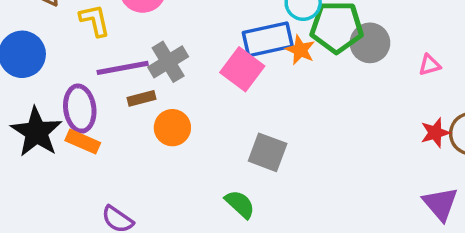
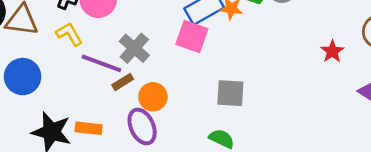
purple line: (123, 68) -> (101, 63), turned 48
purple ellipse: (80, 109) -> (142, 126), moved
red star: (435, 133) -> (332, 51), moved

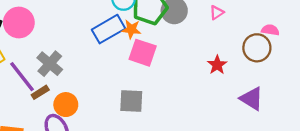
pink square: (192, 37) -> (143, 53), moved
purple line: (101, 63) -> (22, 77), turned 32

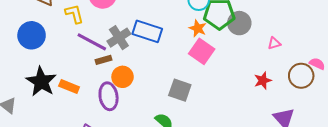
pink triangle: (217, 13) -> (274, 43), moved
blue rectangle: (109, 29) -> (147, 31), moved, turned 32
purple line: (22, 77) -> (92, 42), turned -40

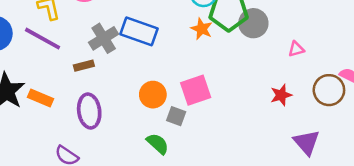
purple line: (92, 42) -> (42, 39), moved
pink square: (202, 51) -> (196, 90), moved, turned 35
orange circle: (123, 77) -> (153, 95), moved
gray square: (180, 90) -> (176, 116), moved, size x0.7

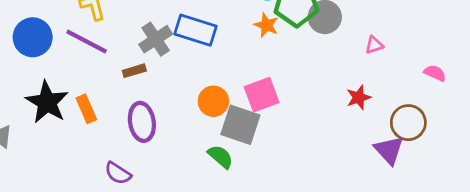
brown circle: (329, 90) -> (408, 123), moved
orange rectangle: (40, 98) -> (86, 109), turned 45
gray square: (176, 116) -> (240, 125), size x1.8

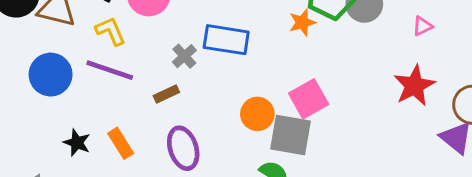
orange star: (266, 25) -> (302, 22), turned -30
gray cross: (156, 39) -> (184, 56), size x0.7
red star: (359, 97) -> (414, 86), size x1.5
black star: (47, 102) -> (77, 143), size x0.6

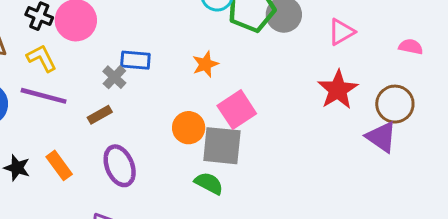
orange star: (302, 22) -> (205, 64), moved
pink triangle: (423, 26) -> (341, 32), size x1.4
blue rectangle: (226, 40) -> (135, 60), moved, size x0.7

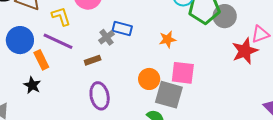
red star: (338, 90) -> (245, 51), moved
pink square: (237, 110) -> (183, 73), turned 30
orange rectangle: (59, 165) -> (41, 60), moved

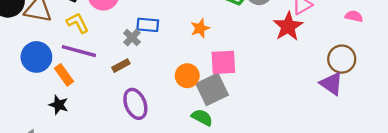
gray square: (169, 95) -> (212, 89), turned -32

